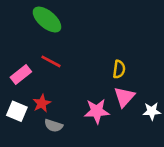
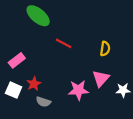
red line: (51, 61) -> (64, 43), moved
yellow semicircle: (119, 69) -> (105, 49), moved

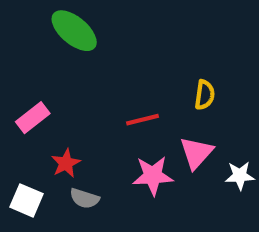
red line: (64, 43) -> (142, 120), moved, turned -42
white square: (14, 90) -> (26, 200), moved

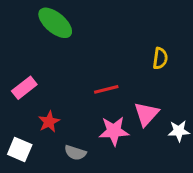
yellow semicircle: (205, 95) -> (160, 58), moved
gray semicircle: (84, 198) -> (75, 153), moved

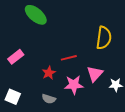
yellow semicircle: (160, 58) -> (104, 38), size x1.6
red star: (49, 122) -> (49, 73), moved

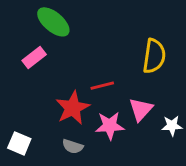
pink rectangle: (16, 57) -> (34, 57), moved
red star: (49, 73) -> (73, 108), size x1.6

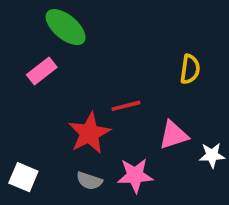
yellow semicircle: (154, 56) -> (190, 69), size x0.7
pink triangle: (141, 109) -> (174, 135), turned 30
pink star: (110, 126) -> (135, 175), moved

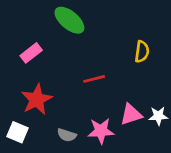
green ellipse: (66, 27) -> (69, 20), moved
red star: (89, 133) -> (37, 99), moved
pink triangle: (174, 135) -> (131, 115), moved

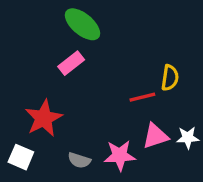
yellow semicircle: (142, 52) -> (170, 78), moved
pink rectangle: (31, 53) -> (71, 63), moved
red line: (94, 79) -> (142, 97), moved

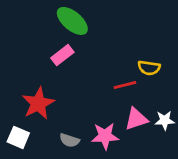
yellow semicircle: (170, 78) -> (149, 68), turned 90

